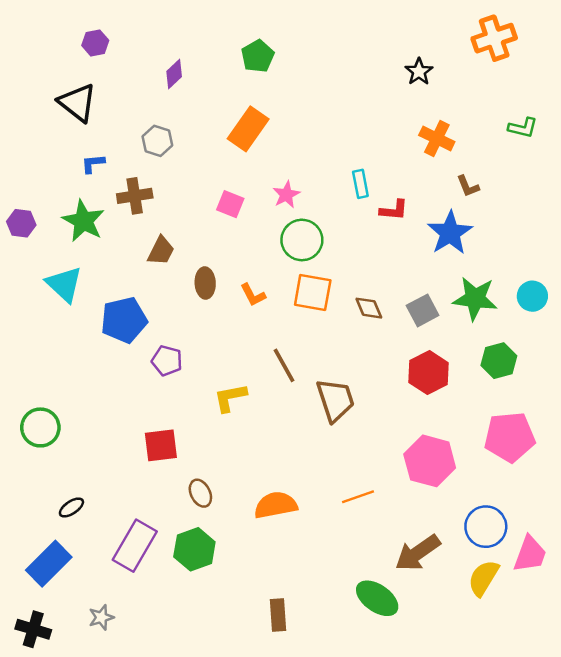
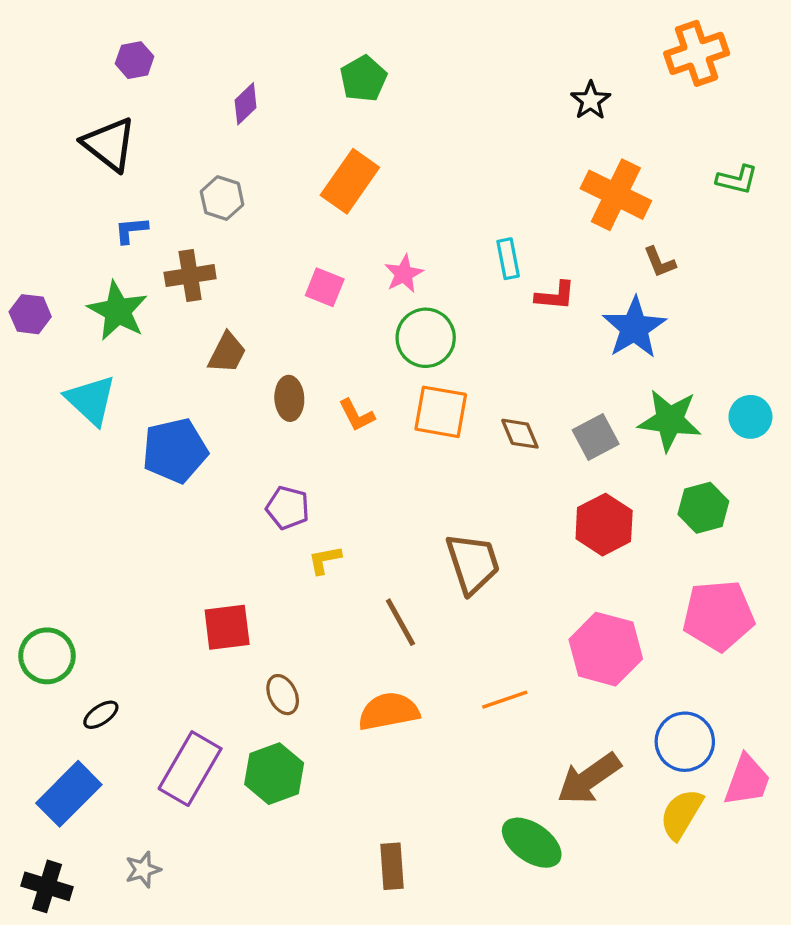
orange cross: (437, 138) -> (616, 195), size x1.4
purple pentagon: (167, 361) -> (288, 508), moved
brown line: (284, 365) -> (400, 622), moved
yellow L-shape: (230, 398) -> (325, 560), size x0.7
green circle: (40, 427) -> (47, 656), moved

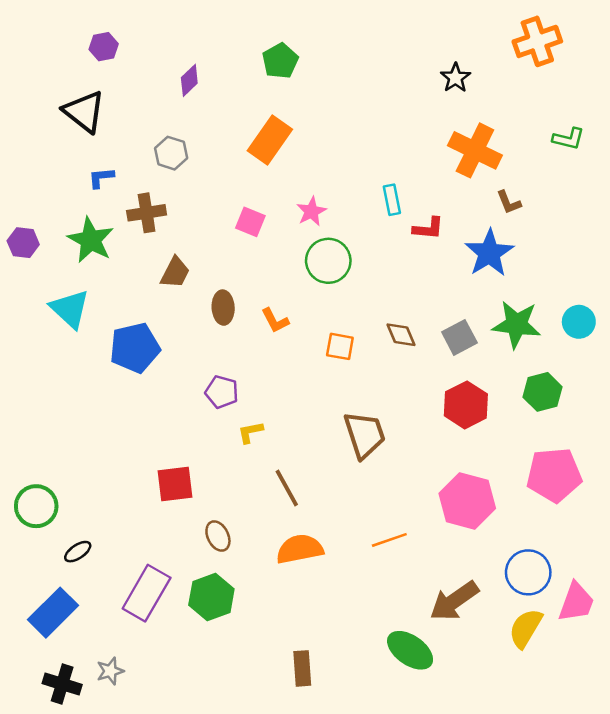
orange square: (441, 412) -> (340, 346), moved, size x0.7
brown line: (400, 622) -> (287, 488), moved
black cross: (47, 886) -> (62, 684), moved

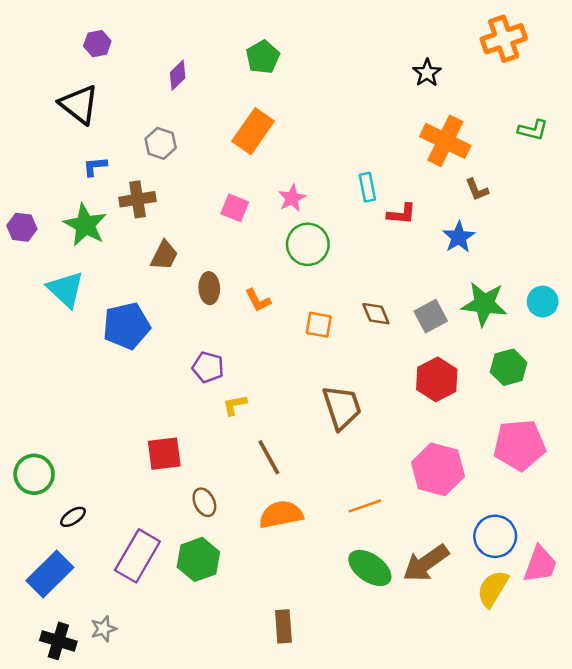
blue star: (489, 253) -> (459, 237), size x0.7
green ellipse: (410, 650) -> (370, 568), moved

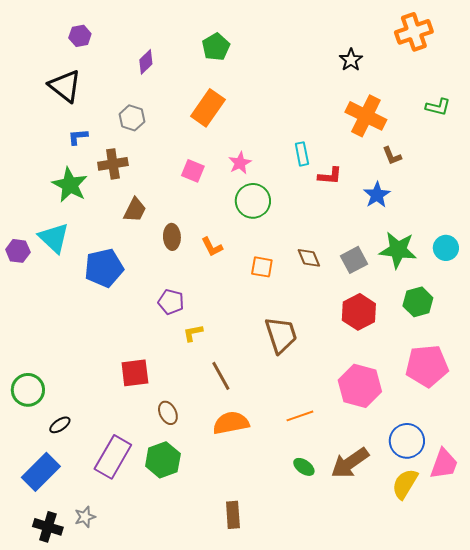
purple hexagon: (22, 227) -> (18, 251), moved
green ellipse: (370, 568) -> (304, 467), size x0.6

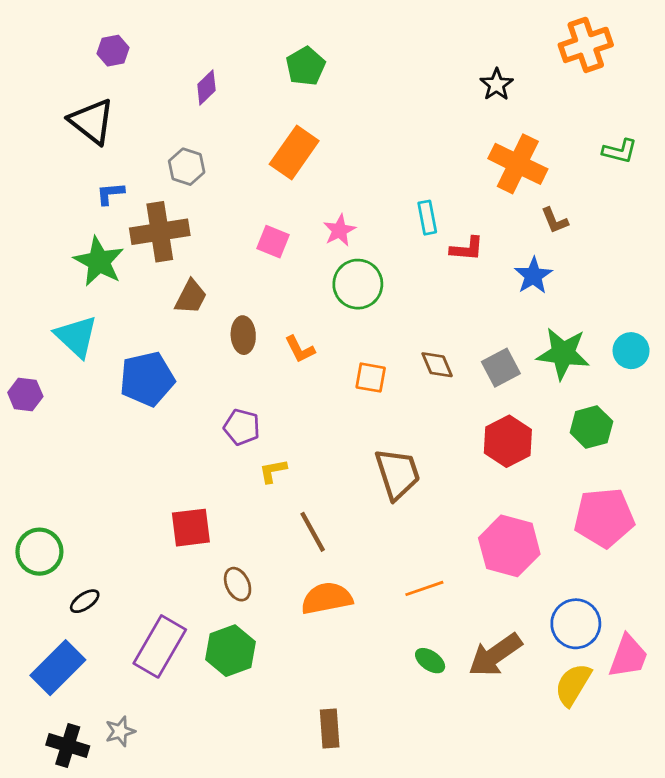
brown cross: (113, 164) -> (160, 232), size x1.4
purple hexagon: (18, 251) -> (25, 395), moved

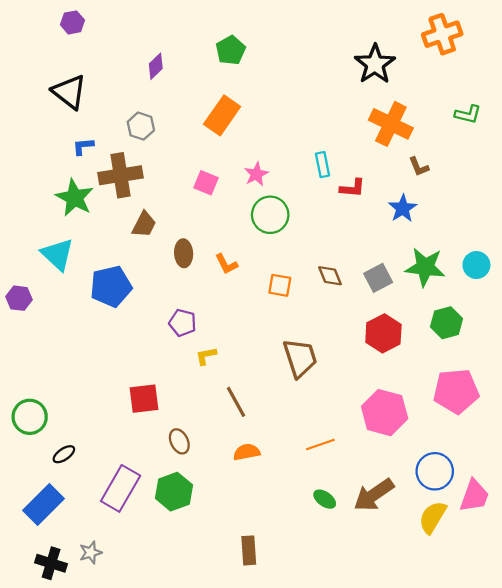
purple hexagon: (113, 51) -> (72, 22), moved
black star: (497, 85) -> (375, 64), size x1.6
orange semicircle: (327, 598) -> (247, 452), size x0.7

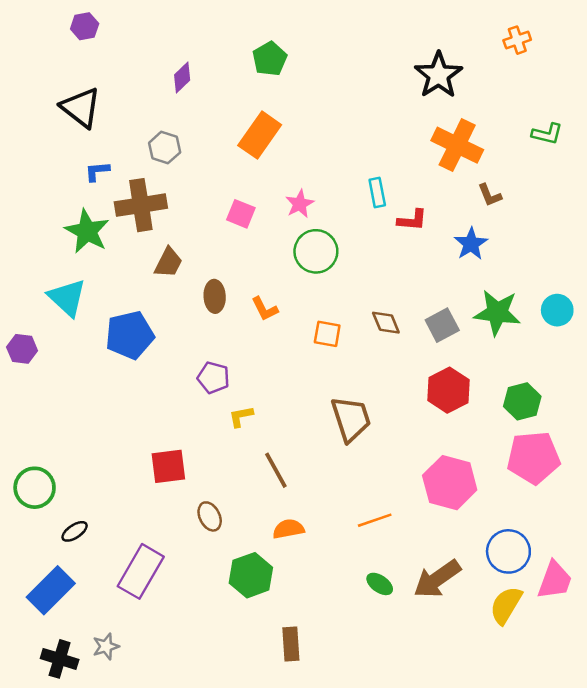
orange cross: (442, 34) -> (517, 40), size x0.6
green hexagon: (447, 323) -> (522, 401), moved
green hexagon: (174, 492) -> (251, 575), moved

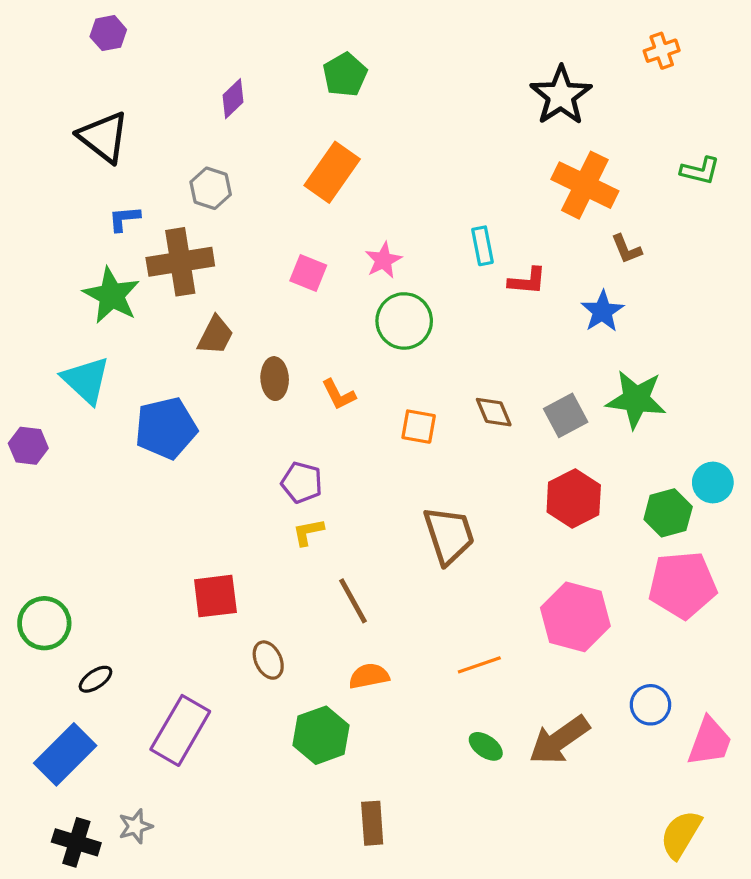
cyan circle: (557, 310) -> (713, 483), moved
purple pentagon: (213, 378) -> (302, 483), moved
blue circle: (508, 551) -> (650, 705), size x0.7
yellow semicircle: (506, 605) -> (681, 834), moved

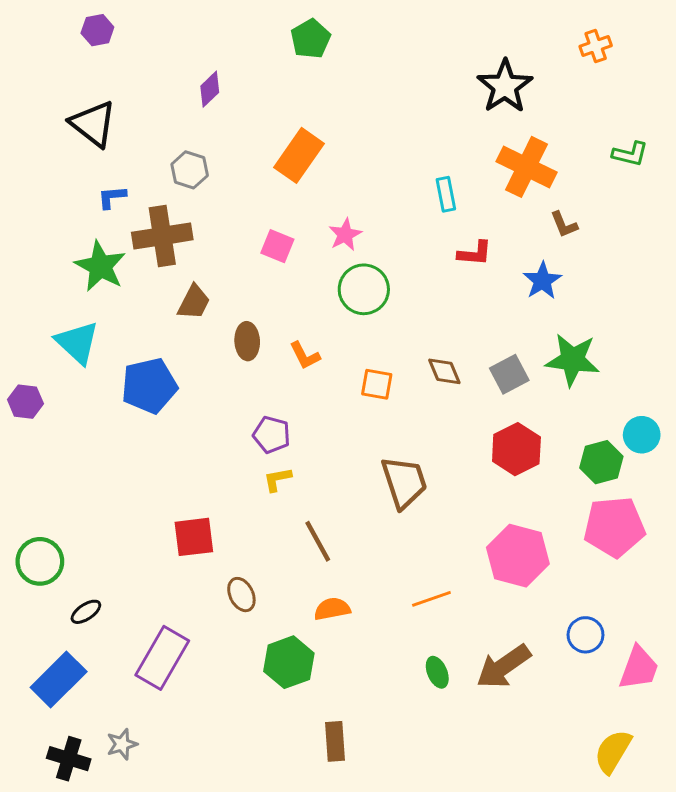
green pentagon: (345, 75) -> (311, 39), moved
cyan rectangle: (483, 246) -> (446, 194), moved
green ellipse: (486, 746) -> (437, 672), turned 32

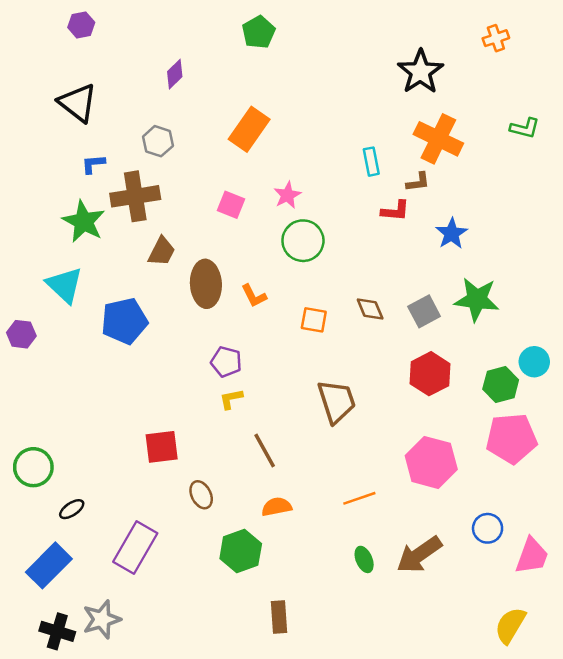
brown L-shape: (564, 225) -> (418, 182), moved, turned -75
brown ellipse: (247, 341) -> (206, 284), size x1.5
gray star: (122, 744) -> (102, 619), size x1.5

